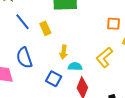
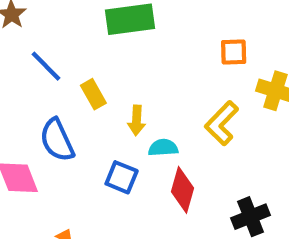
yellow rectangle: (45, 28) -> (93, 94), moved

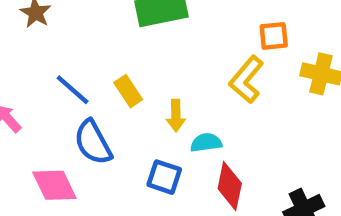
blue line: (46, 66) -> (73, 90), moved
yellow L-shape: (222, 123) -> (246, 80), moved

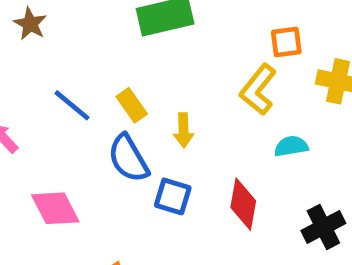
blue semicircle: (93, 142) -> (128, 158), moved
cyan semicircle: (206, 143) -> (291, 146), moved

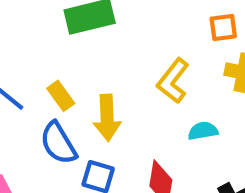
orange square: (286, 42) -> (223, 27), moved
yellow arrow: (184, 130) -> (107, 118), size x1.5

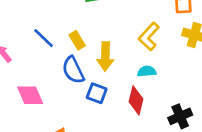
cyan semicircle: (203, 131) -> (147, 71), moved

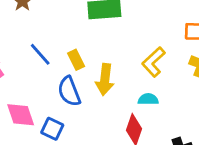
blue square: (97, 93) -> (52, 129), moved

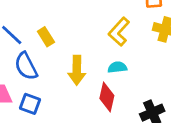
yellow arrow: (105, 80) -> (77, 70), moved
blue semicircle: (69, 91) -> (26, 66), moved

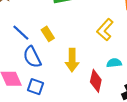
cyan semicircle: (117, 67) -> (114, 63), moved

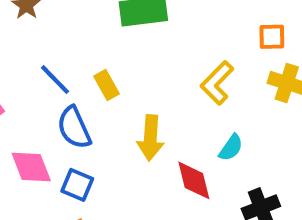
cyan semicircle: (114, 63) -> (231, 148), turned 128
red diamond: (96, 81) -> (194, 180), turned -30

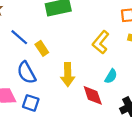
blue line: (55, 80) -> (19, 37), moved

